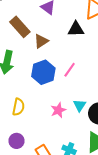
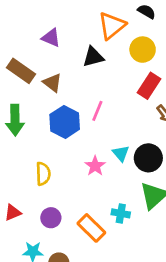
brown triangle: (41, 41) -> (52, 83), turned -35

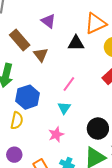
blue hexagon: (65, 122) -> (28, 97), moved
cyan triangle: (121, 153) -> (64, 108), moved
pink star: (95, 166) -> (56, 135), moved

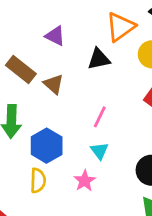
pink star: (56, 135) -> (85, 181), moved

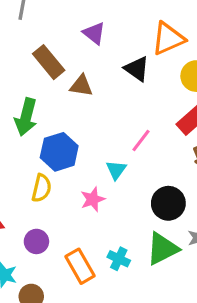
black triangle: (99, 59) -> (137, 69), turned 35
brown triangle: (54, 84) -> (81, 86), turned -45
pink line: (100, 117) -> (141, 141), moved

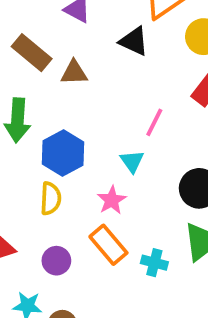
orange rectangle: (80, 266) -> (108, 245), moved

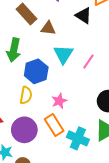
cyan triangle: (132, 161) -> (63, 54), moved, size x1.5
purple circle: (56, 261) -> (24, 130), size x1.6
cyan cross: (154, 263) -> (78, 138), size x1.5

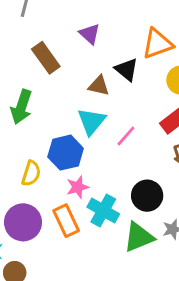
brown triangle: (48, 28) -> (99, 86), moved
blue hexagon: (36, 71) -> (66, 153), moved
cyan cross: (78, 138) -> (103, 211), moved

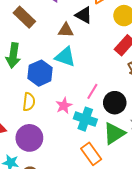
cyan triangle: (91, 121) -> (65, 57), turned -40
pink line: (126, 136) -> (92, 91), moved
blue hexagon: (66, 153) -> (40, 73), moved
orange rectangle: (66, 221) -> (91, 154), moved

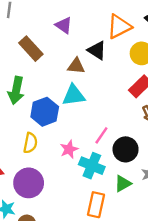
cyan triangle: (65, 57) -> (74, 95), turned -30
green triangle: (114, 133) -> (123, 183), size x0.7
orange rectangle: (91, 154) -> (96, 205), turned 45

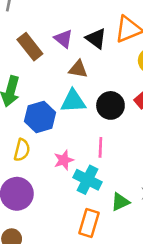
purple triangle: (64, 25) -> (63, 39), moved
black triangle: (97, 50) -> (96, 39), moved
pink line: (101, 135) -> (100, 147), turned -36
black circle: (126, 149) -> (110, 105), moved

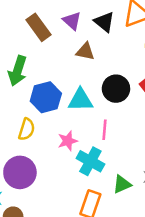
cyan triangle: (73, 101) -> (80, 100), moved

